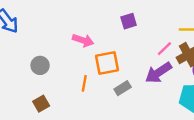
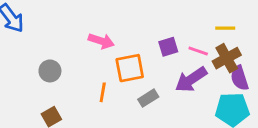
purple square: (129, 21) -> (168, 47), moved
pink line: (164, 49) -> (198, 51), turned 63

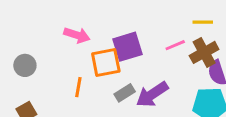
purple square: (168, 47) -> (128, 47), moved, size x1.5
pink line: (198, 51) -> (175, 45), turned -42
purple arrow: (191, 79) -> (152, 94), moved

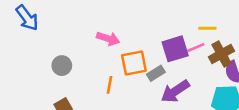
yellow line: (203, 22) -> (207, 28), moved
purple square: (128, 47) -> (175, 49), moved
gray rectangle: (125, 93) -> (156, 73), moved

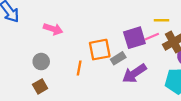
pink arrow: (108, 39) -> (53, 29), moved
gray circle: (62, 66) -> (41, 62), moved

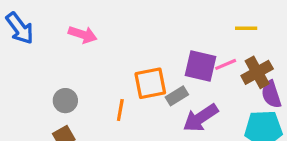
yellow line: (162, 20) -> (246, 28), moved
pink arrow: (53, 29) -> (83, 35), moved
purple square: (134, 38) -> (201, 66), turned 30

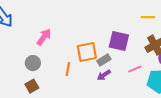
pink arrow: (83, 35) -> (44, 37), moved, turned -72
pink line: (226, 64) -> (135, 69), moved
purple arrow: (201, 118) -> (104, 75), moved, size x0.6

